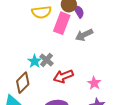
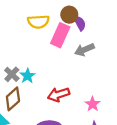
gray cross: (47, 60) -> (12, 74), moved

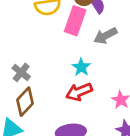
cyan star: (27, 76) -> (81, 67), moved

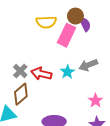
gray arrow: (105, 36) -> (88, 65), moved
red arrow: (79, 92) -> (41, 74), moved, turned 30

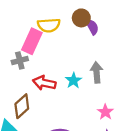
pink rectangle: (66, 35) -> (32, 41), moved
gray arrow: (88, 65) -> (97, 72), turned 108
gray cross: (20, 71) -> (20, 61), moved, turned 32

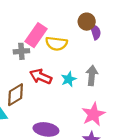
yellow semicircle: (49, 25) -> (56, 44), moved
pink star: (105, 112) -> (93, 114), size x1.5

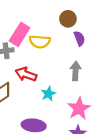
purple semicircle: (95, 32) -> (79, 38), moved
cyan star: (69, 79) -> (48, 94), moved

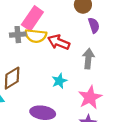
yellow semicircle: (40, 42) -> (36, 36), moved
red arrow: (26, 74) -> (59, 42), moved

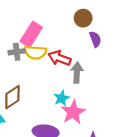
gray arrow: (88, 59) -> (77, 73), moved
pink star: (90, 97) -> (73, 112), moved

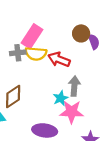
brown circle: (83, 18) -> (81, 33), moved
gray arrow: (77, 73) -> (74, 86), moved
pink star: (73, 112) -> (72, 112), turned 30

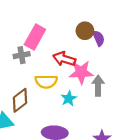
yellow semicircle: (36, 54) -> (46, 81), moved
gray arrow: (74, 86) -> (98, 86), moved
pink star: (72, 112) -> (81, 72), moved

